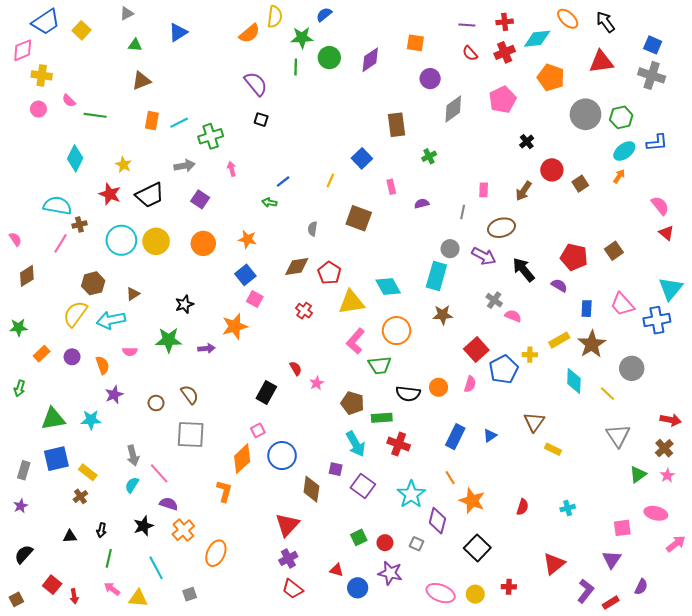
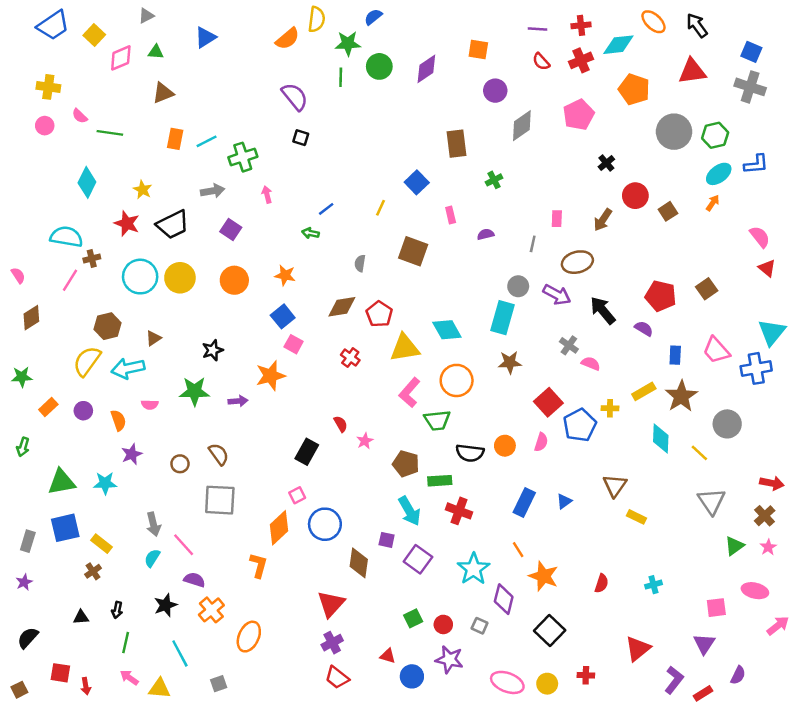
pink diamond: (23, 50) -> (121, 58), moved
red square: (52, 585) -> (60, 673), turned -30

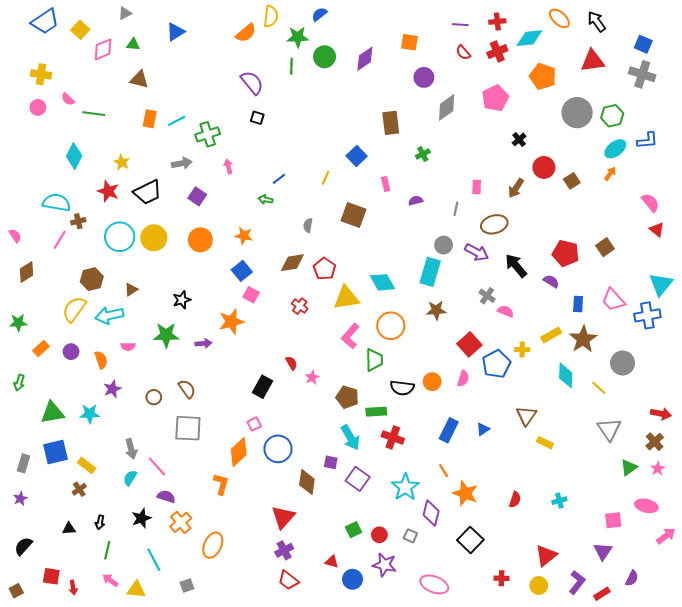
brown triangle: (163, 93) -> (139, 79), turned 36
green trapezoid: (437, 420) -> (374, 360), turned -85
yellow circle: (547, 684) -> (539, 585), moved

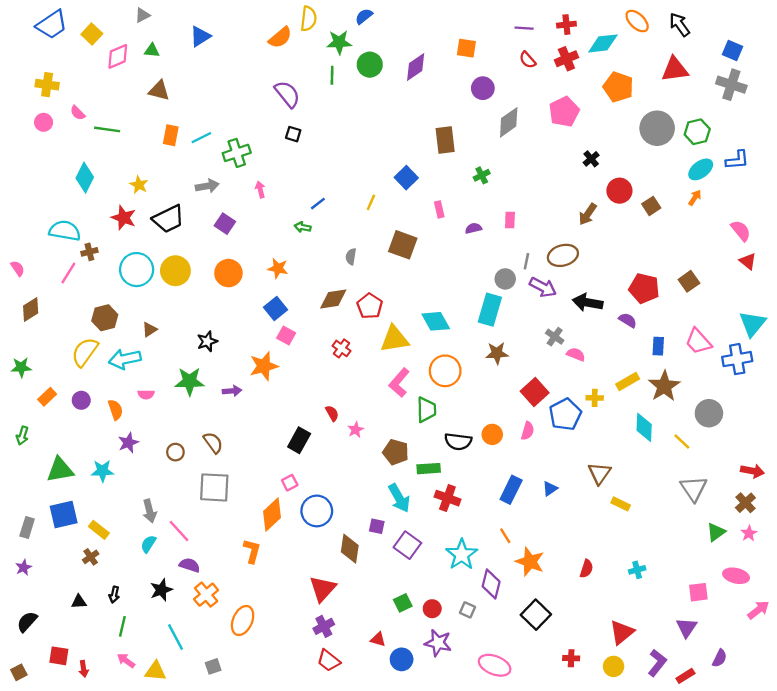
pink rectangle: (477, 187) -> (510, 220), moved
gray line: (456, 209) -> (526, 261), moved
black arrow: (516, 266) -> (588, 303), turned -40

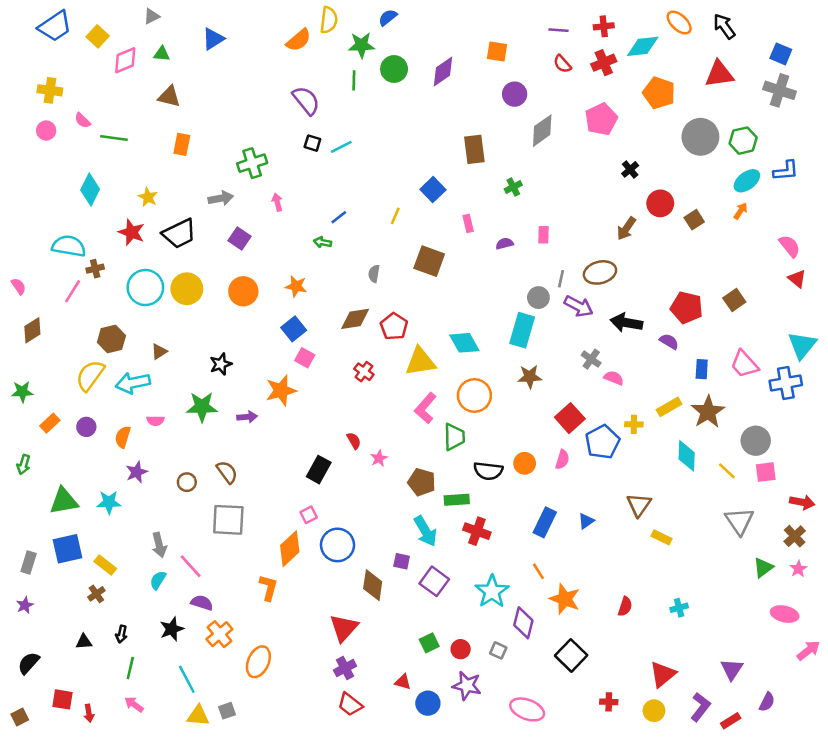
cyan line: (201, 138) -> (341, 147), moved
orange semicircle: (115, 410) -> (123, 437), turned -144
pink square: (698, 592) -> (766, 472), moved
yellow triangle: (155, 671) -> (198, 716), moved

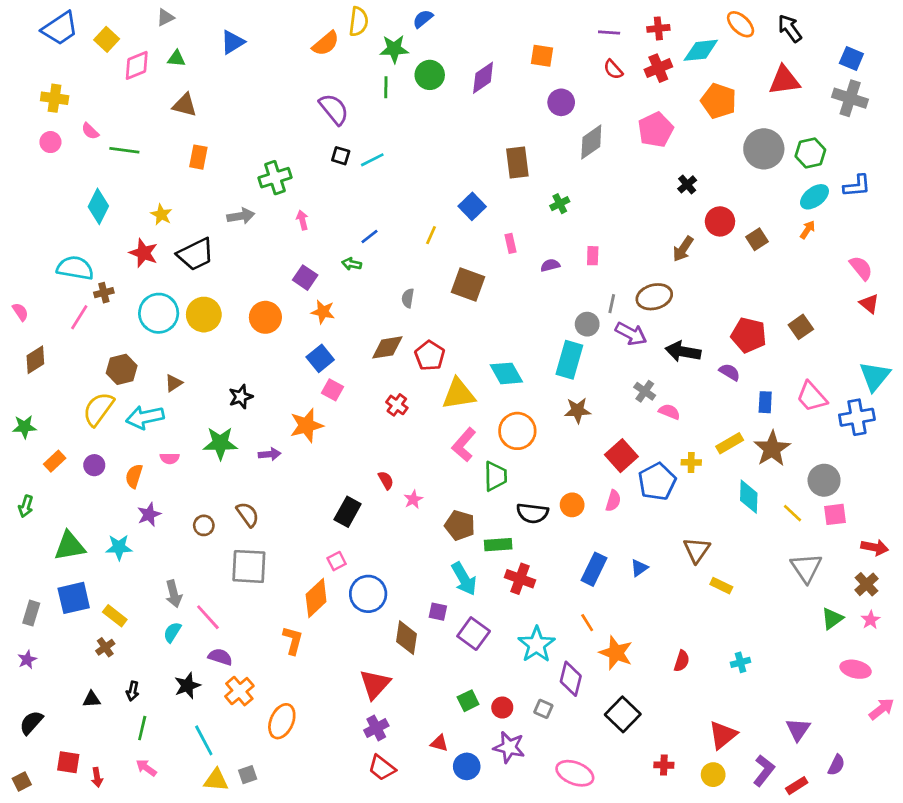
purple square: (240, 239) -> (305, 278), moved

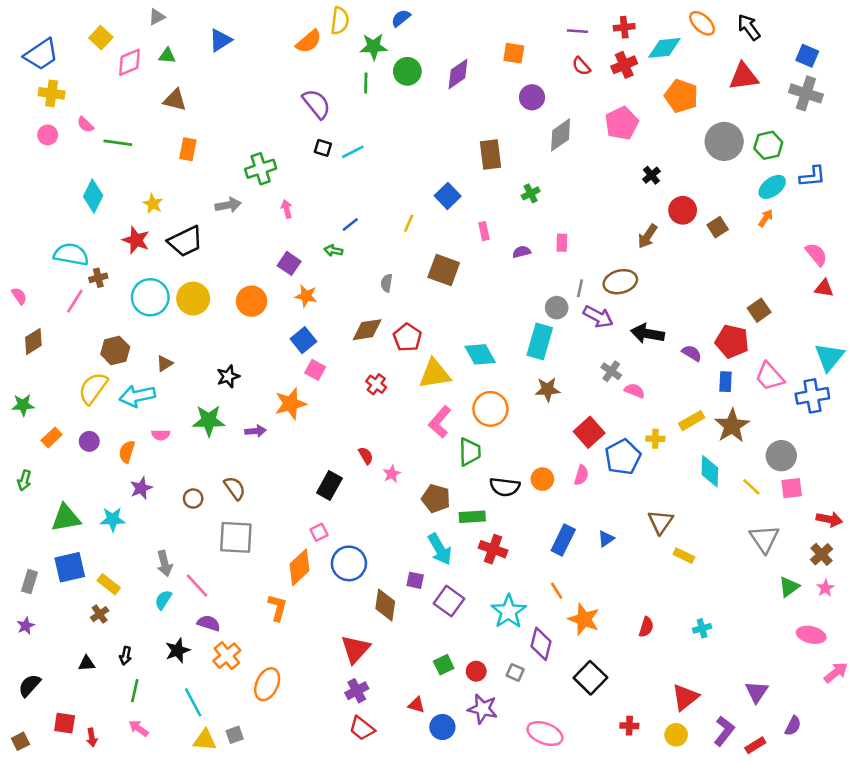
blue trapezoid: (60, 28) -> (41, 54), moved
red triangle: (869, 304) -> (824, 288), turned -30
red pentagon: (749, 335) -> (732, 341), moved

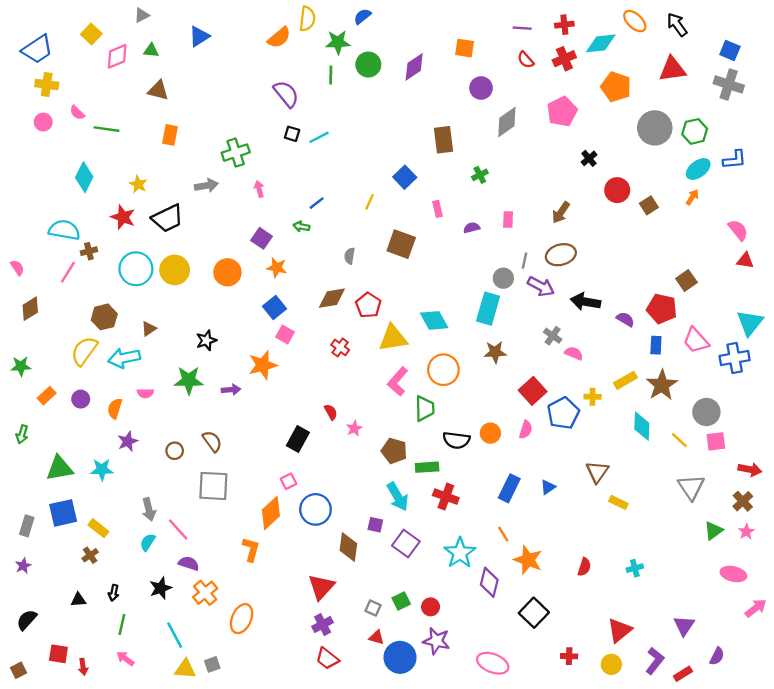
brown arrow: (648, 236) -> (561, 212), moved
gray square: (515, 672) -> (373, 608), moved
blue circle: (442, 727) -> (400, 657), size x1.4

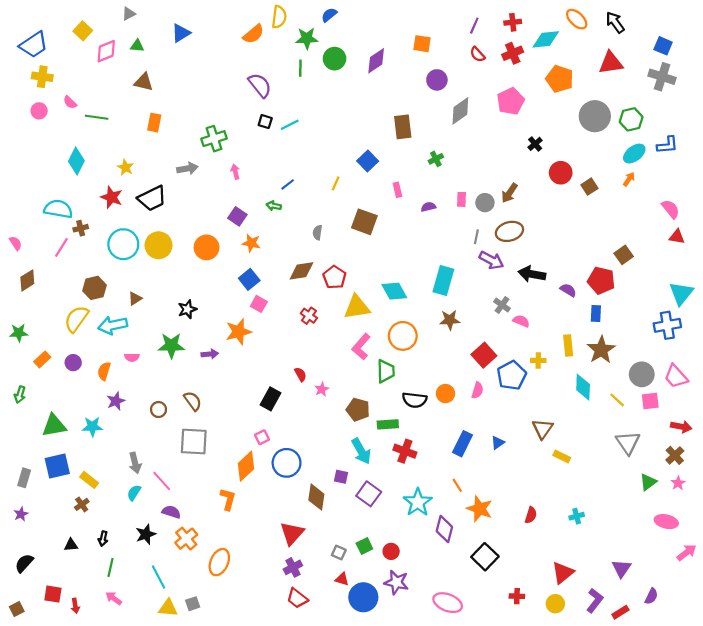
purple line: (522, 28) -> (474, 26), turned -70
gray circle: (503, 278) -> (485, 203), moved
pink trapezoid: (696, 340) -> (676, 376), moved
yellow rectangle: (625, 380) -> (568, 346), turned -66

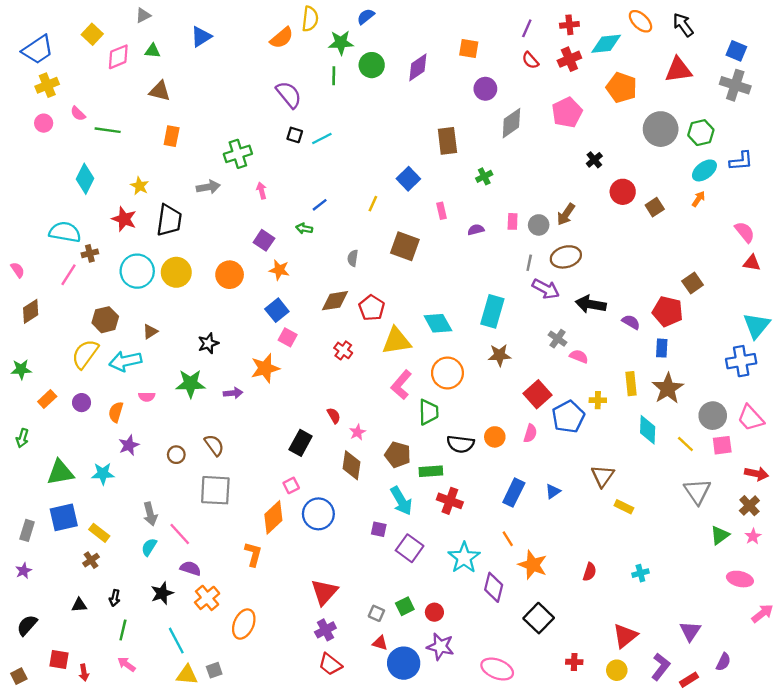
yellow cross: (42, 77) -> (47, 85), turned -30
black trapezoid: (152, 198) -> (169, 220), turned -56
brown diamond: (316, 497) -> (352, 465), moved

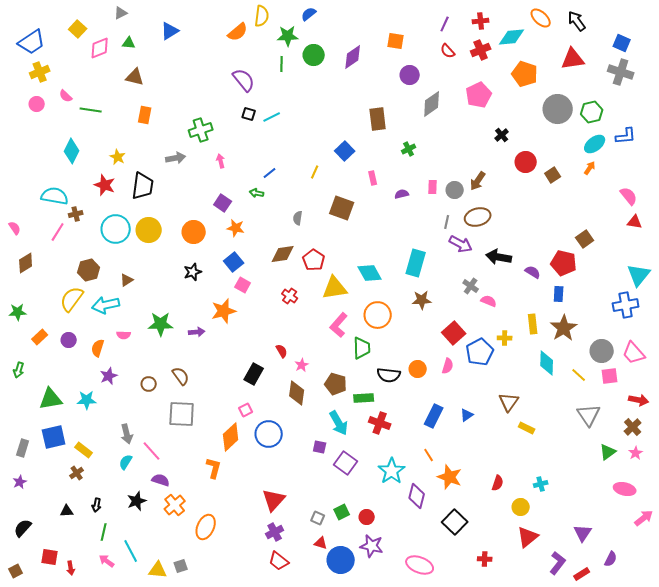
black star: (208, 343) -> (193, 272), moved
cyan line: (176, 641) -> (131, 551), moved
yellow circle: (617, 670) -> (521, 507), moved

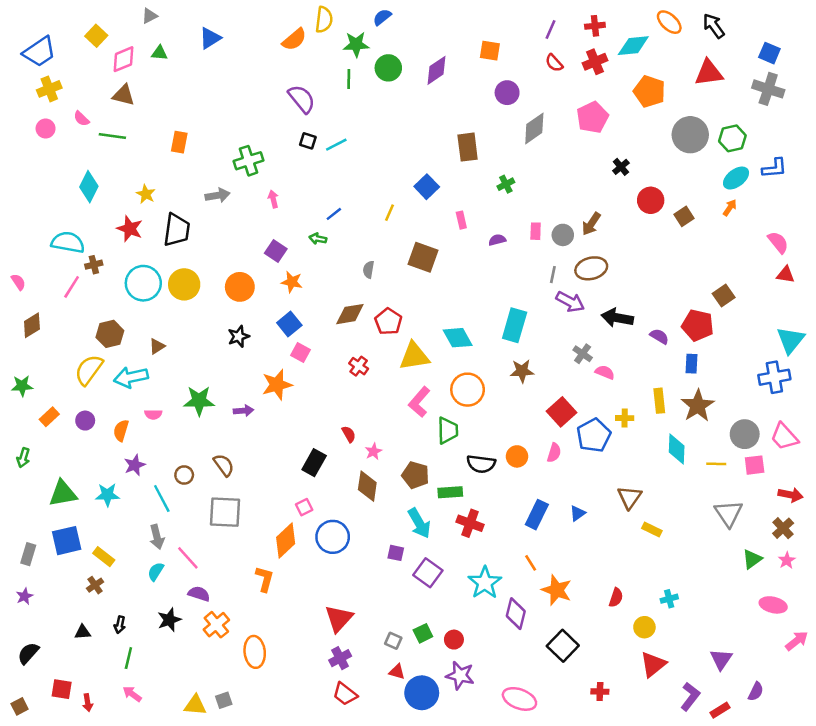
brown triangle: (135, 77) -> (124, 95), moved
yellow line: (579, 375) -> (716, 464), turned -42
orange ellipse: (206, 527) -> (255, 652), turned -30
cyan line: (131, 551) -> (162, 498), moved

